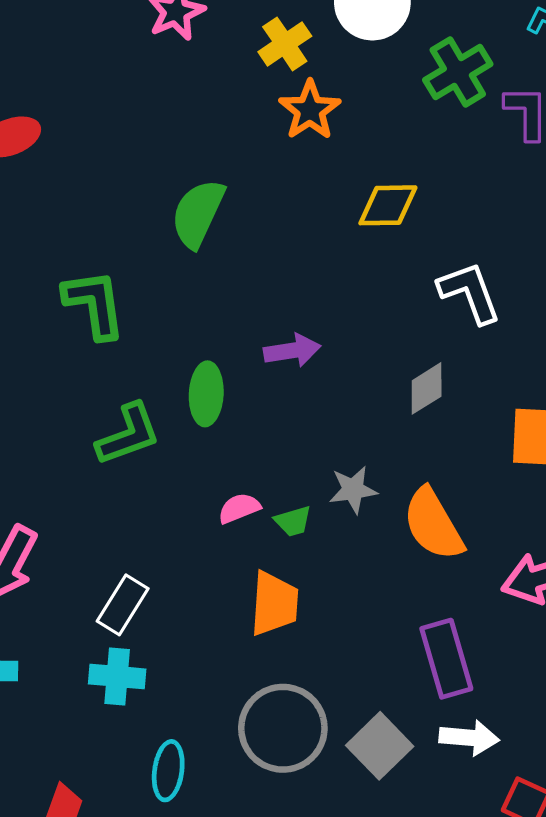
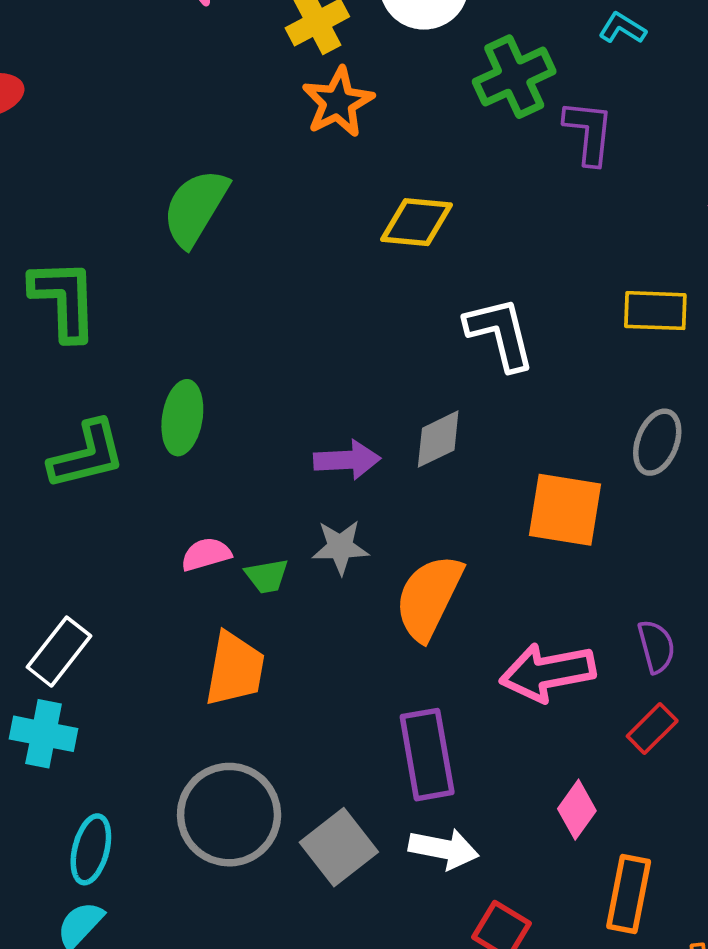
purple arrow: (292, 350) -> (347, 460), moved
orange semicircle: (433, 524) -> (429, 597), turned 50

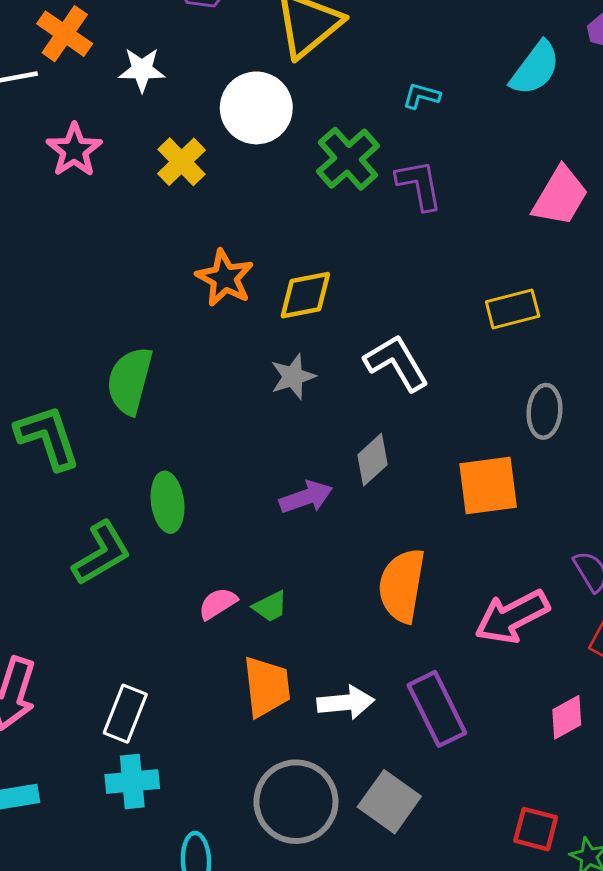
orange star: (338, 102) -> (225, 278), moved
green semicircle: (195, 208) -> (130, 381), moved
gray star: (340, 547) -> (293, 377), moved
pink diamond: (577, 810) -> (567, 717), turned 42
white arrow: (444, 849) -> (346, 703), moved

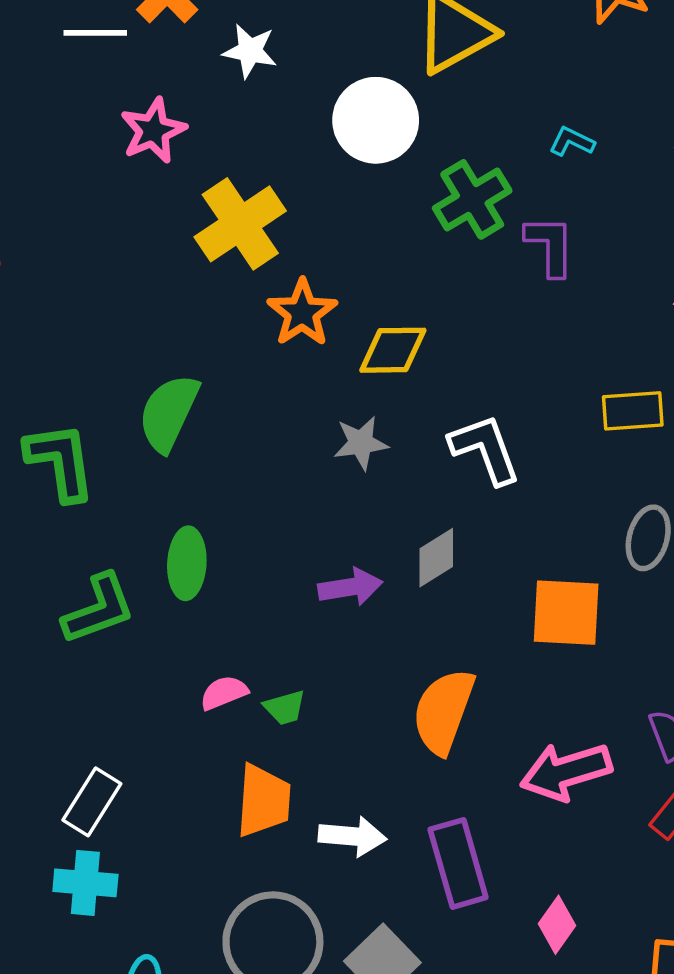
yellow cross: (182, 162) -> (240, 224), moved, size x1.5
pink diamond: (567, 717) -> (557, 925), moved, turned -36

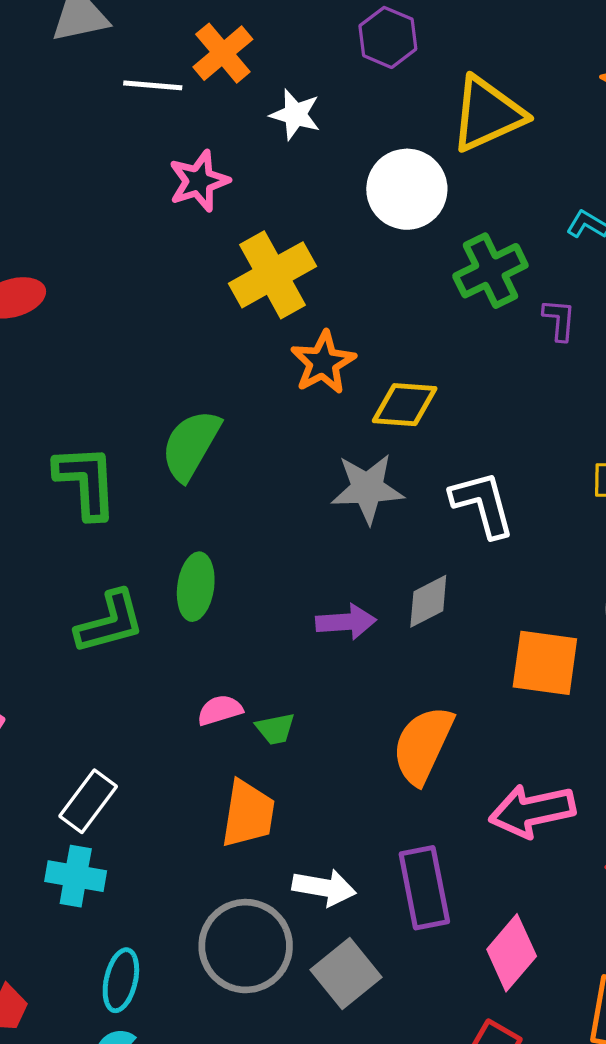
purple L-shape: (550, 246) -> (559, 320), size x0.7
gray star: (361, 443) -> (367, 488), size x1.4
white arrow: (352, 836) -> (324, 888), moved
pink diamond: (557, 925) -> (512, 953), size x1.4

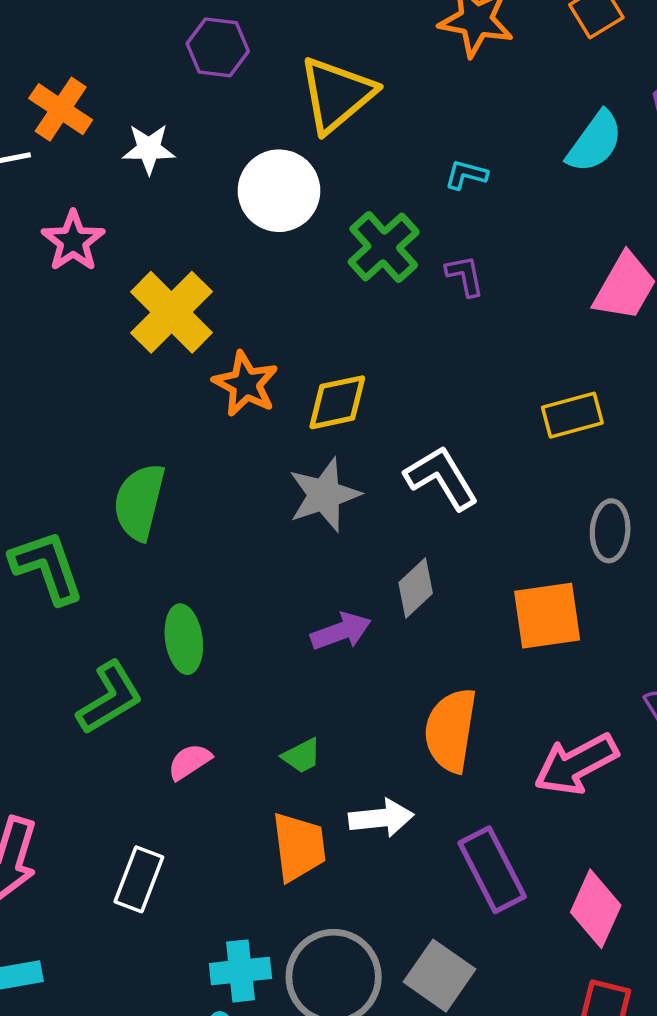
pink semicircle: (220, 710) -> (190, 762), moved
cyan cross: (76, 876) -> (240, 971), moved
white arrow: (324, 888) -> (381, 818), moved

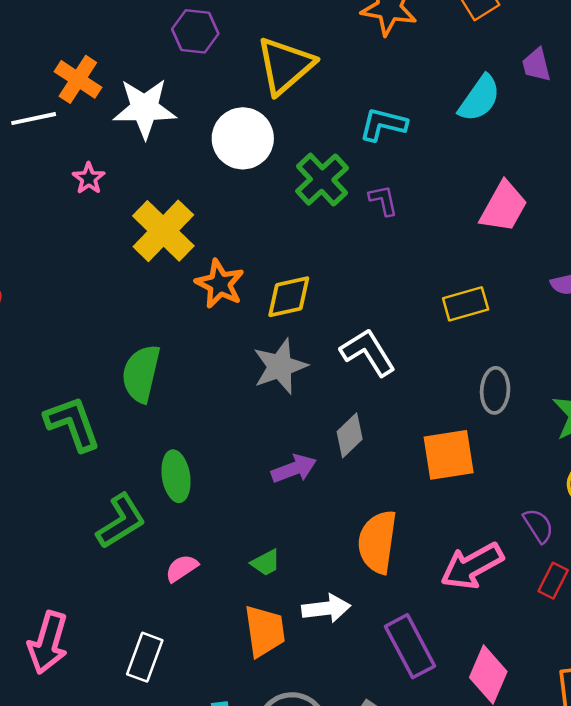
white star: (149, 149) -> (145, 108), size x1.6
cyan L-shape: (466, 175) -> (383, 124), size x1.5
pink star: (73, 241) -> (89, 178), size x0.7

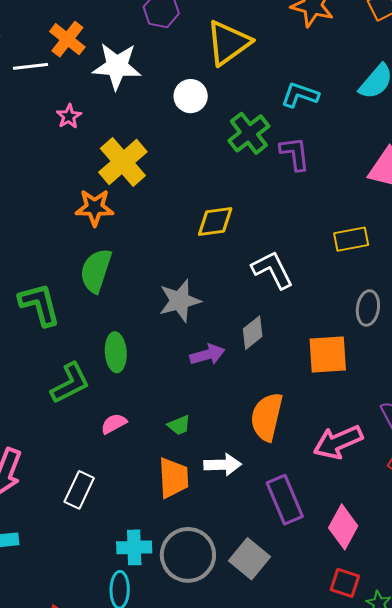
white circle: (243, 138) -> (191, 96), size x0.7
purple L-shape: (383, 200) -> (295, 154), size x1.4
orange star: (220, 284) -> (95, 208), moved, turned -30
gray star: (280, 366) -> (180, 301), moved

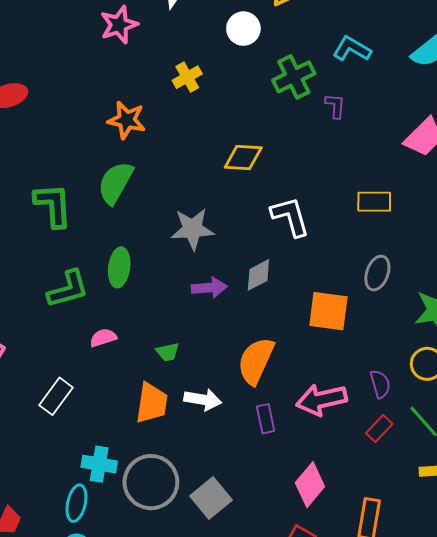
pink star: (69, 116) -> (119, 25), size x1.5
purple L-shape: (295, 154) -> (335, 106), size x0.7
yellow cross: (123, 162) -> (187, 77), moved, size x0.6
purple rectangle: (285, 500) -> (266, 419), moved, size x0.6

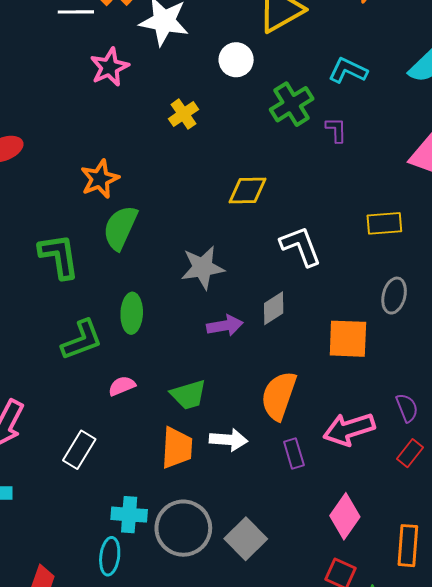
orange star: (127, 120) -> (100, 179), moved, turned -30
green trapezoid: (168, 352) -> (188, 395), size x1.5

